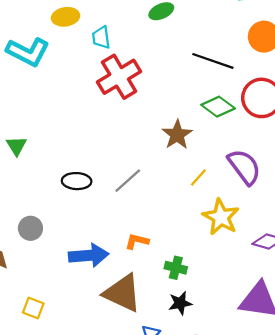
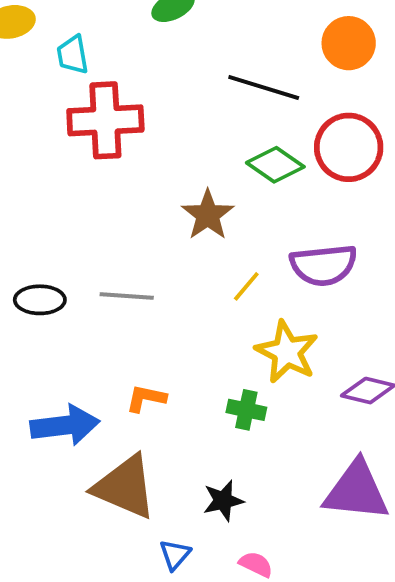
red cross: (119, 77) -> (105, 120), turned 30
purple semicircle: (244, 167) -> (324, 265), turned 123
gray line: (128, 181) -> (127, 296), turned 48
green cross: (176, 268) -> (246, 410), moved

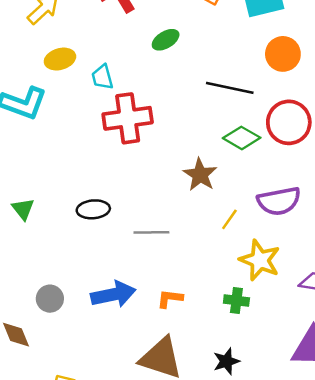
black ellipse: (40, 300) -> (93, 209), moved
blue arrow: (65, 425) -> (113, 294), moved

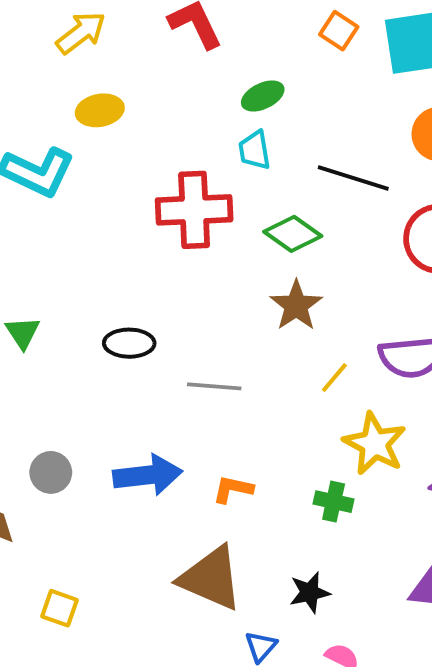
cyan trapezoid: (102, 77) -> (255, 150), moved
green diamond: (242, 138) -> (293, 234), moved

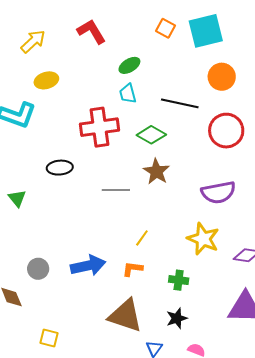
black ellipse: (129, 343) -> (60, 168), moved
yellow line: (334, 378) -> (142, 238), moved
gray line: (214, 386) -> (116, 190), moved
green cross: (334, 502) -> (179, 280), moved

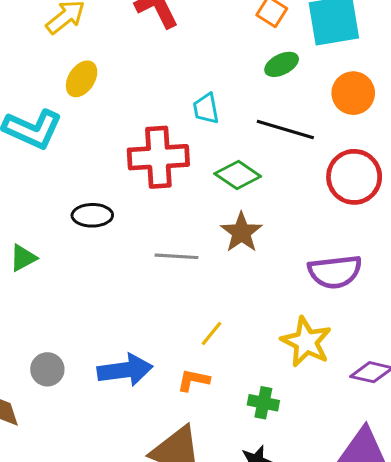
green ellipse: (129, 65) -> (282, 64), moved
yellow ellipse: (46, 80) -> (82, 79), turned -45
green triangle: (17, 198) -> (23, 258), turned 36

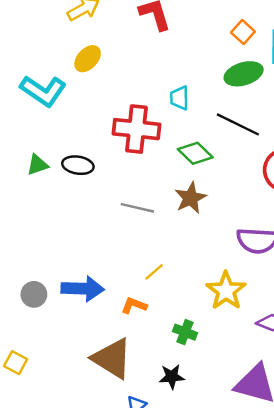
green ellipse: (282, 64) -> (244, 74), size x1.4
green triangle: (23, 258) -> (37, 165), moved
gray circle: (47, 369) -> (34, 294), moved

